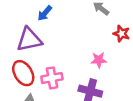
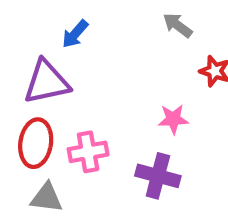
red ellipse: (23, 73) -> (36, 143), turned 40

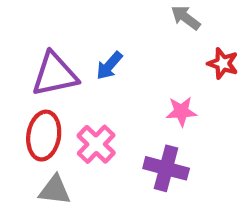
blue arrow: (75, 34) -> (109, 66), moved
pink cross: (88, 152) -> (96, 144), turned -36

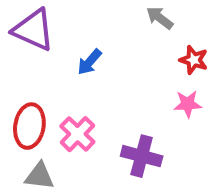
purple triangle: (55, 74) -> (33, 30), moved, turned 36
pink star: (181, 112) -> (188, 104), moved

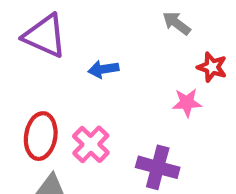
blue arrow: (89, 62) -> (103, 69), turned 40
pink star: (188, 104) -> (187, 103), moved

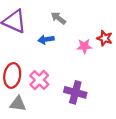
gray arrow: (176, 23) -> (58, 18), moved
pink star: (187, 103) -> (84, 46), moved

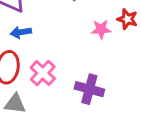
blue arrow: (46, 39) -> (21, 32), moved

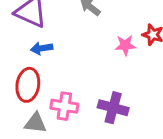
pink cross: (43, 73) -> (64, 106), moved, turned -35

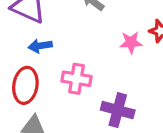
pink cross: (64, 106) -> (76, 79), moved

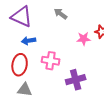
purple cross: (118, 110) -> (76, 80), turned -30

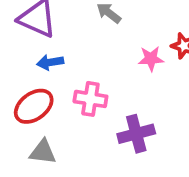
red ellipse: (20, 65) -> (34, 106), turned 45

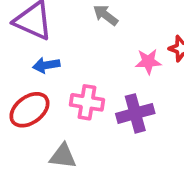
purple cross: (136, 134) -> (135, 113), moved
gray triangle: (43, 152) -> (63, 156), moved

